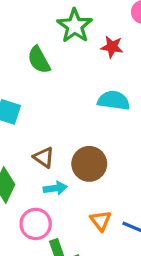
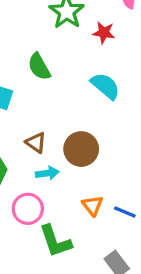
green semicircle: (39, 60) -> (39, 67), moved
cyan semicircle: (114, 100) -> (105, 86), turned 32

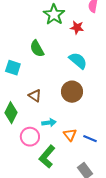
brown circle: (81, 149) -> (72, 92), moved
cyan arrow: (47, 173) -> (49, 123), moved
green L-shape: (55, 241) -> (47, 157), turned 60

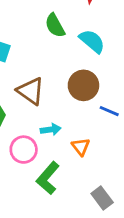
green semicircle: (37, 49) -> (55, 25), moved
brown triangle: (35, 96) -> (31, 91), size x1.5
blue line: (90, 139) -> (109, 111), moved

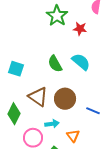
green semicircle: (55, 25) -> (55, 64), moved
brown circle: (83, 85) -> (65, 99), moved

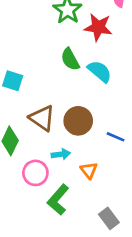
red star: (80, 29) -> (98, 27), size x1.5
green semicircle: (55, 64) -> (70, 59), moved

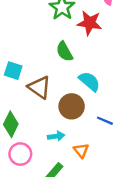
cyan semicircle: (100, 71) -> (89, 81), moved
brown triangle: (42, 118) -> (39, 87), moved
pink circle: (35, 173) -> (20, 154), moved

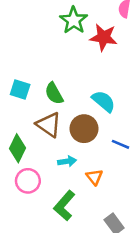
green semicircle: (64, 52) -> (54, 93), moved
brown triangle: (39, 87) -> (49, 125), moved

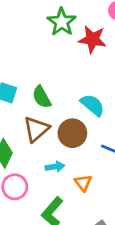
brown triangle: (49, 125) -> (36, 129), turned 44

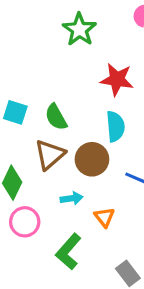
red star: (93, 39) -> (117, 80), moved
cyan semicircle: (93, 105) -> (115, 126), turned 45

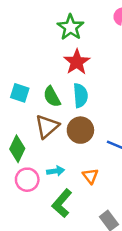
red star: (117, 80) -> (77, 62), moved, turned 30
cyan semicircle: (115, 126) -> (80, 95), moved
cyan arrow: (72, 198) -> (56, 171), moved

